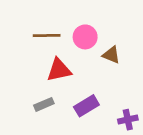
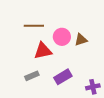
pink circle: (85, 37) -> (62, 37), moved
brown triangle: (111, 55) -> (81, 40), turned -40

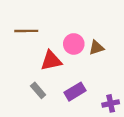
brown line: (34, 26) -> (26, 31), moved
gray rectangle: (32, 76) -> (38, 90), turned 72

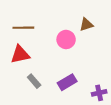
brown triangle: (96, 48) -> (86, 25), moved
red triangle: (51, 61) -> (20, 54), moved

